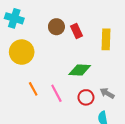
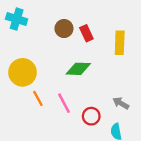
yellow circle: (22, 52) -> (23, 72), moved
green diamond: (80, 70) -> (78, 69), moved
red circle: (86, 97) -> (91, 116), moved

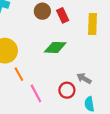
pink line: (64, 103) -> (36, 93), moved
gray arrow: (121, 103) -> (84, 78), moved

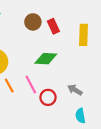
red circle: (67, 90) -> (48, 97), moved
pink line: (36, 93) -> (31, 84), moved

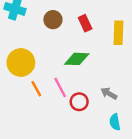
brown circle: (33, 22) -> (53, 20), moved

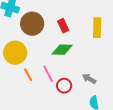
brown circle: (53, 20) -> (32, 24), moved, size x1.5
red rectangle: (85, 23) -> (63, 26), moved

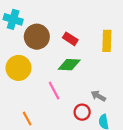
red rectangle: (63, 26) -> (70, 39), turned -32
orange line: (28, 75) -> (27, 119), moved
red circle: (64, 86) -> (82, 112), moved

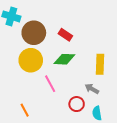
yellow rectangle: (107, 41) -> (100, 64), moved
yellow circle: (18, 68) -> (31, 60), moved

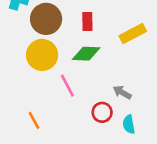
red rectangle: (65, 35) -> (87, 22), turned 56
yellow rectangle: (100, 64) -> (133, 34), moved, turned 60

